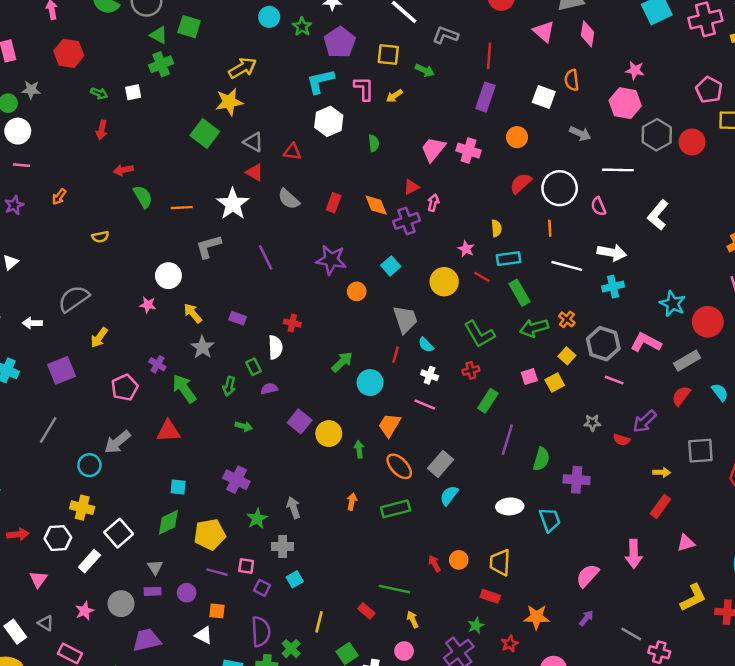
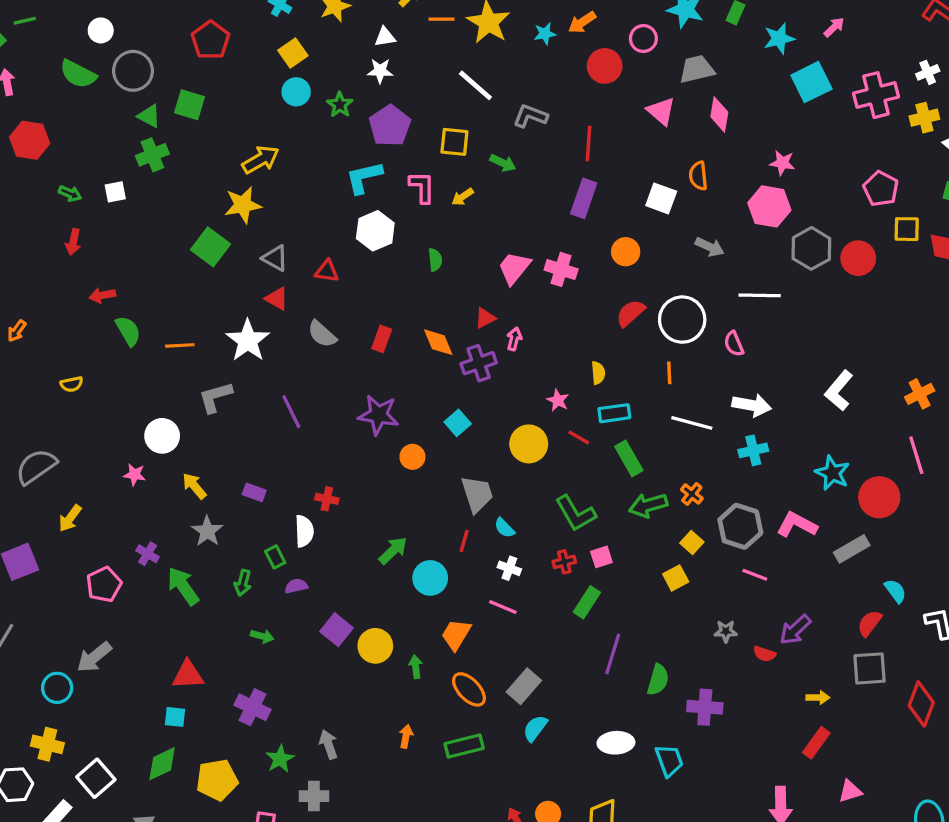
white L-shape: (658, 215) -> (839, 391), moved
pink square: (529, 376) -> (601, 557), moved
red semicircle: (681, 396) -> (870, 623), moved
red triangle: (168, 431) -> (188, 675), moved

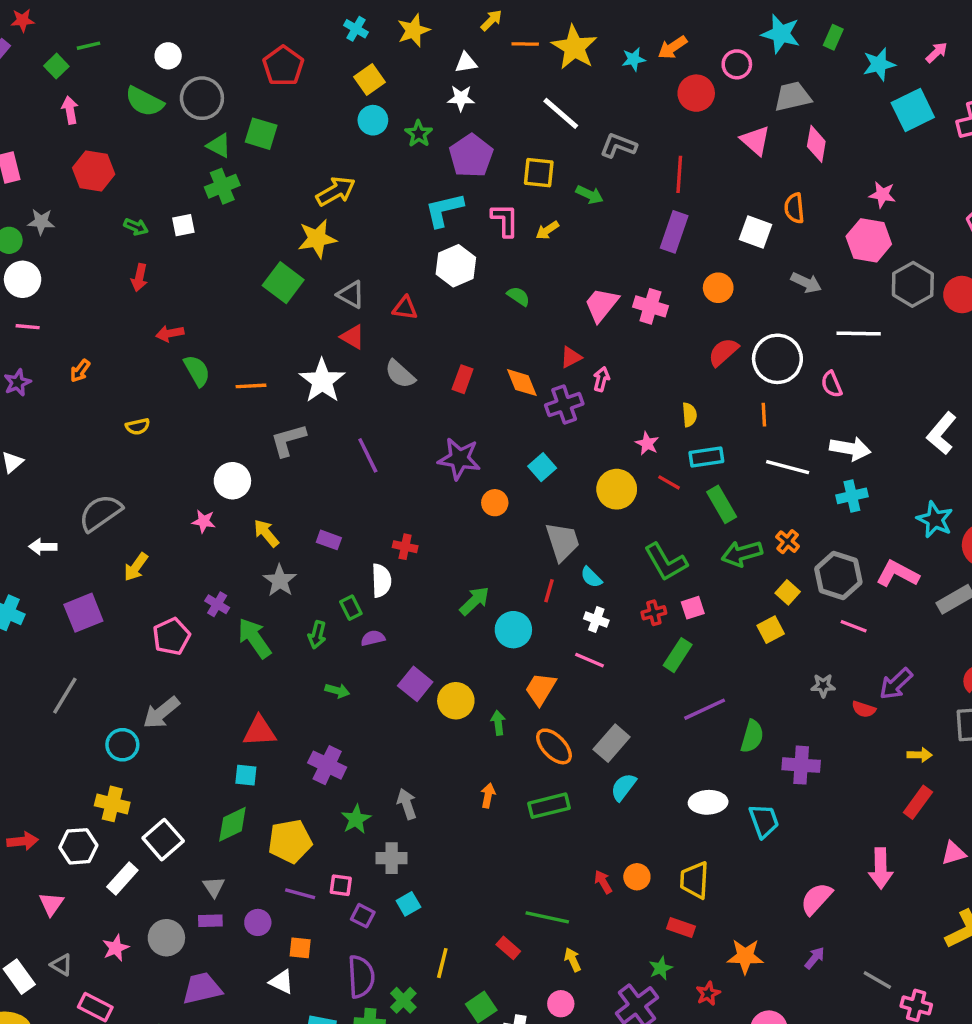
green semicircle: (435, 260) -> (518, 296), turned -50
purple line: (613, 654) -> (705, 709), turned 48

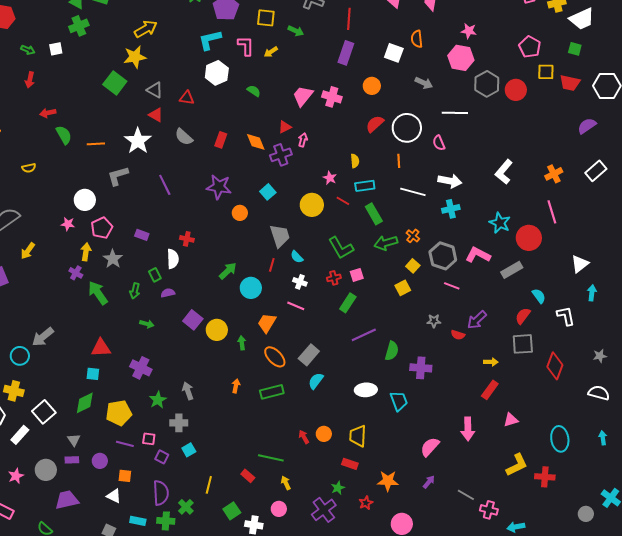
yellow arrow: (266, 533) -> (86, 252), moved, turned 48
pink pentagon: (171, 636) -> (102, 228), moved

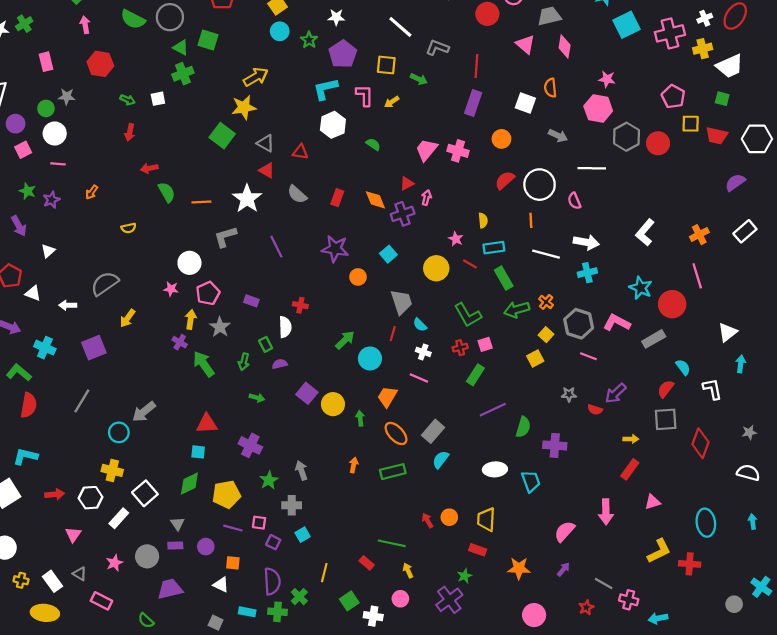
red star: (366, 503) -> (586, 607), moved

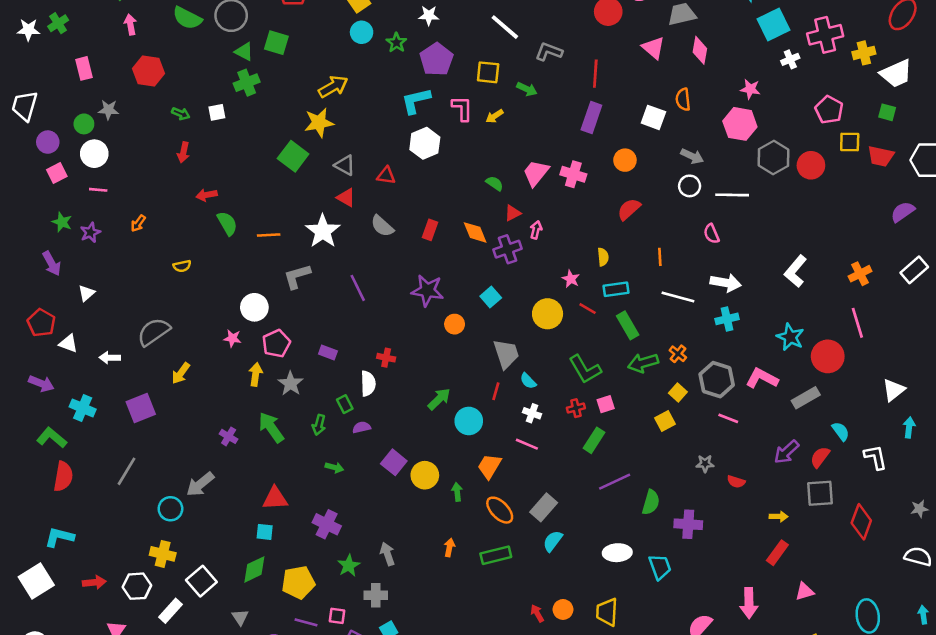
white cross: (705, 18) -> (790, 59), moved
green semicircle: (373, 144) -> (495, 183), moved
white circle: (540, 185) -> (690, 186), moved, size x0.6
purple cross: (180, 342) -> (229, 436), moved
purple arrow: (616, 393) -> (786, 452), moved

